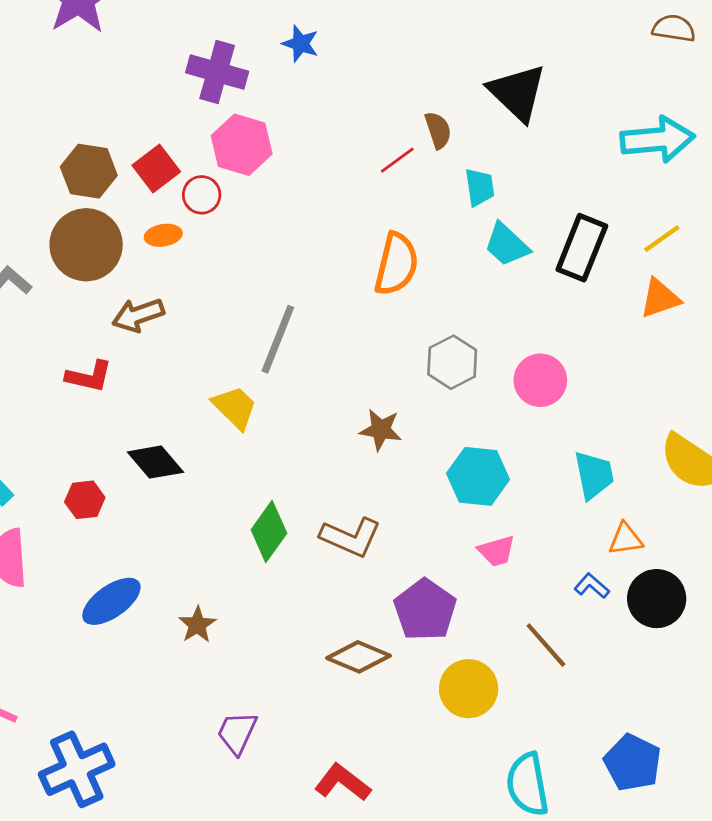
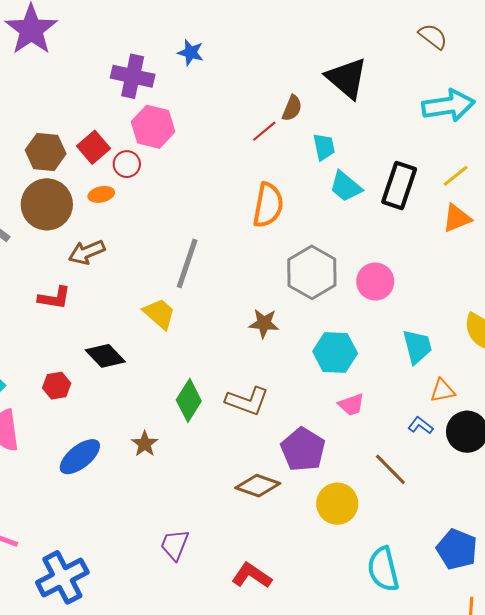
brown semicircle: (674, 28) -> (433, 36), moved, turned 32
brown semicircle: (438, 130) -> (292, 108), turned 44
gray hexagon: (452, 362) -> (312, 272), size x1.4
brown star: (197, 625) -> (145, 444), moved

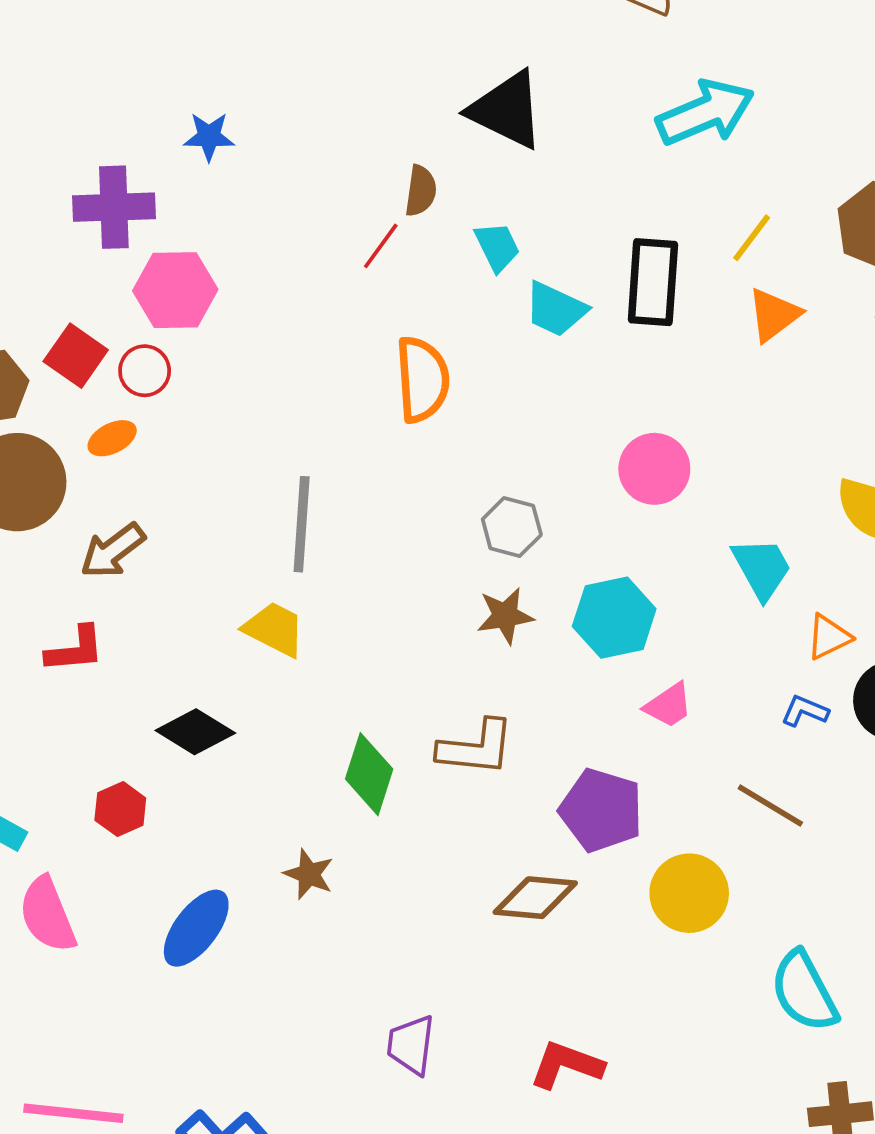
gray hexagon: (312, 272) -> (512, 527), moved, size x0.6
brown star: (264, 323) -> (505, 616), moved

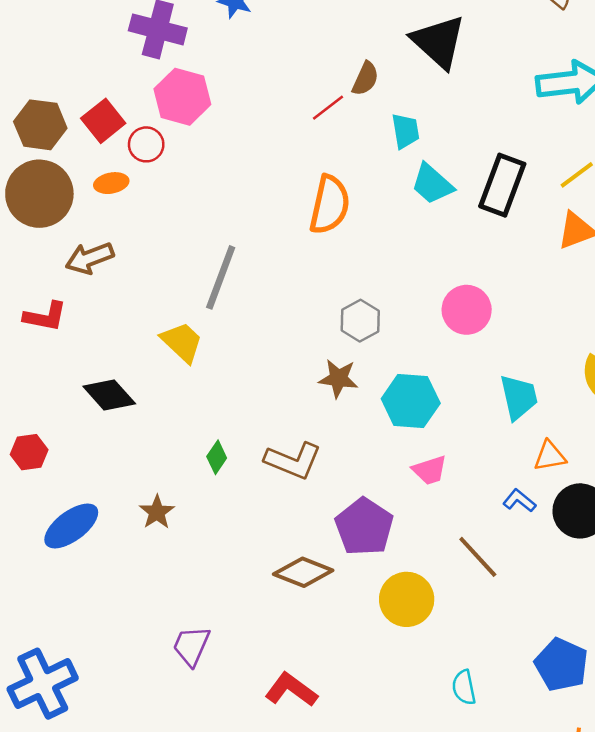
green diamond: (369, 774) -> (217, 457), size x0.6
red hexagon: (120, 809) -> (29, 452), moved
cyan semicircle: (804, 991) -> (464, 687), size x0.6

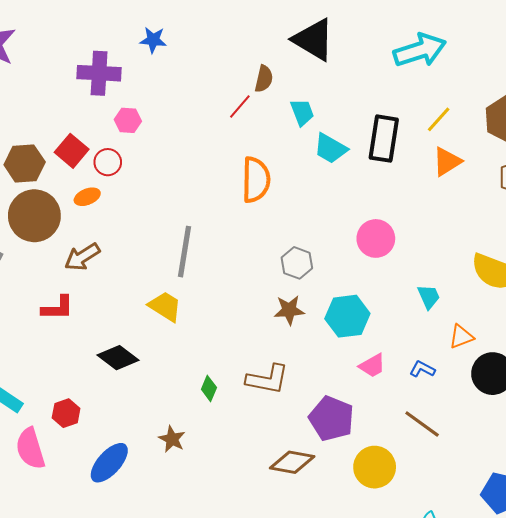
pink hexagon: (182, 97) -> (128, 120), size x0.6
cyan trapezoid: (519, 397) -> (429, 297), size x0.7
blue L-shape: (519, 501) -> (422, 369), moved

